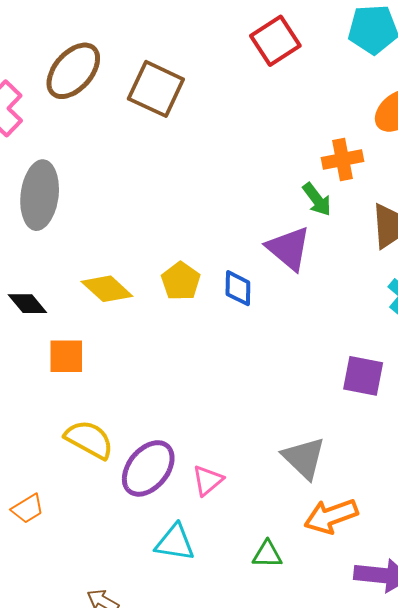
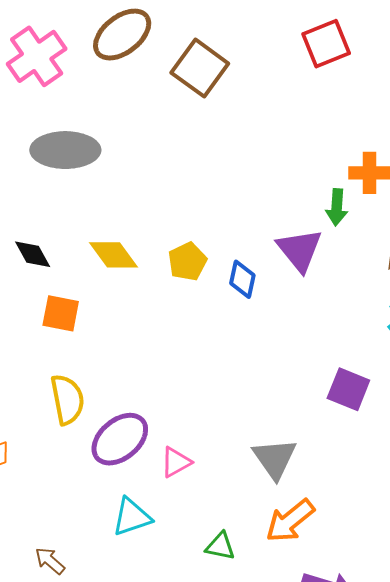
gray ellipse: (40, 195) -> (65, 150), turned 72
green arrow: (317, 199) -> (337, 207), turned 30
yellow semicircle: (89, 439) -> (67, 399), turned 39
orange arrow: (331, 516) -> (290, 521), turned -30
cyan triangle: (175, 543) -> (132, 517), turned -39

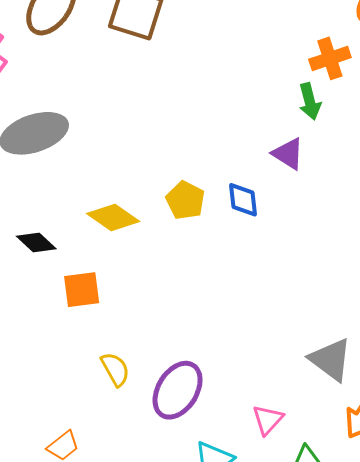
purple triangle: (300, 250) -> (288, 154), size x0.7
yellow semicircle: (67, 399) -> (115, 369), size x0.7
pink triangle: (176, 462) -> (268, 420), moved

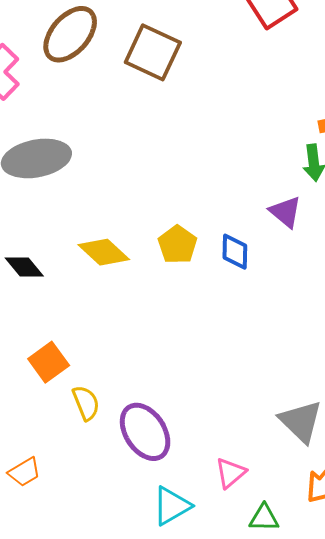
orange square: (82, 290) -> (49, 362), moved, turned -36
purple ellipse: (178, 390) -> (145, 432), turned -72

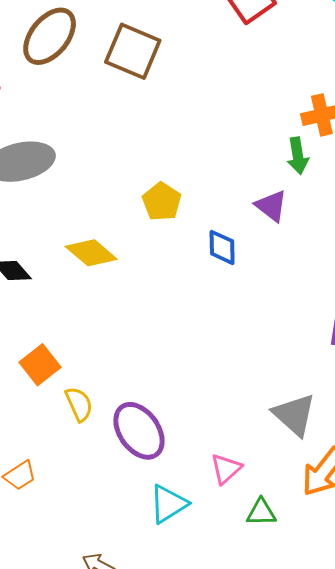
yellow pentagon: (178, 245) -> (162, 202), moved

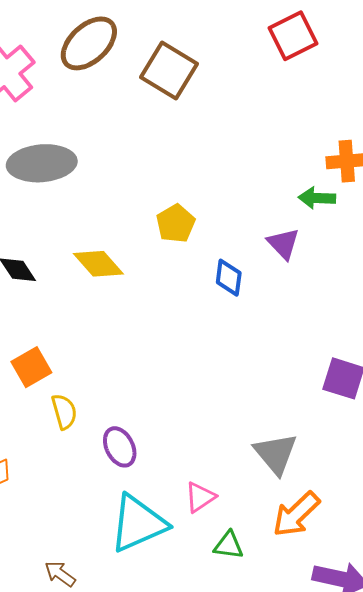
green arrow: (298, 156) -> (317, 198), turned 93
purple ellipse: (139, 431) -> (120, 447), size x0.7
cyan triangle: (168, 504) -> (138, 523), size x1.5

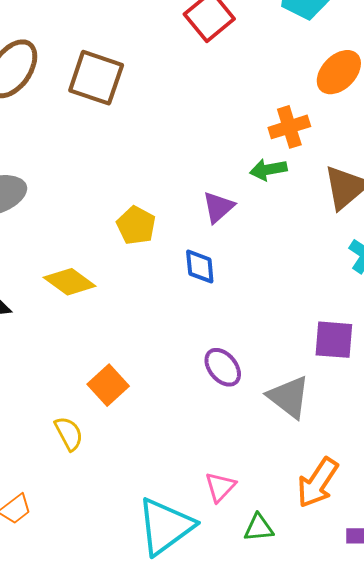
purple triangle: (283, 244) -> (218, 207), moved, turned 45
orange square: (31, 367) -> (108, 385), moved
purple ellipse: (120, 447) -> (223, 367), moved
gray triangle: (276, 454) -> (289, 397), moved

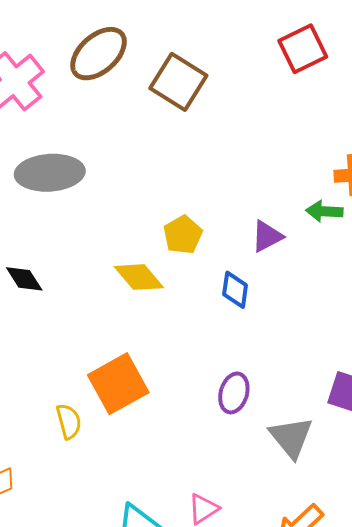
yellow diamond: (70, 282) -> (139, 277), moved
purple ellipse: (223, 367) -> (234, 393), turned 42
orange square: (108, 385) -> (118, 384), size x1.5

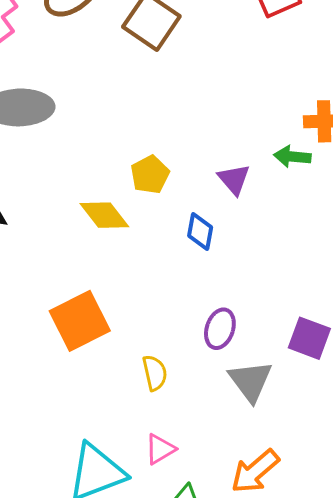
purple triangle: (267, 236) -> (234, 179), turned -45
purple ellipse: (234, 393) -> (220, 329), moved
yellow semicircle: (69, 421) -> (155, 373), moved

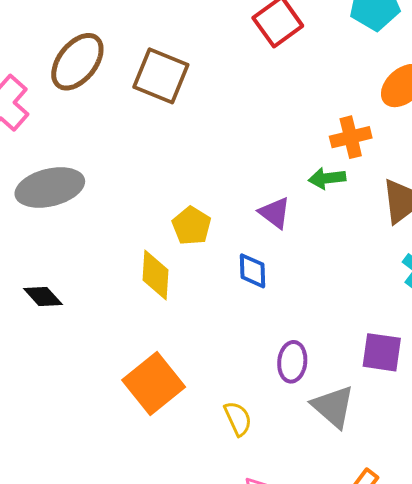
yellow diamond: (104, 215) -> (156, 275), turned 54

